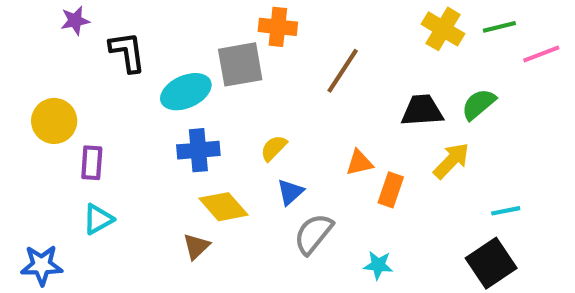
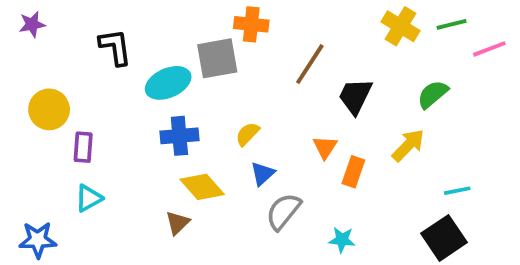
purple star: (75, 21) -> (32, 24), moved
black trapezoid: (422, 110) -> (355, 96), moved, turned -60
orange triangle: (359, 163) -> (325, 147), turned -44

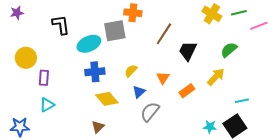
orange triangle: (325, 147) -> (163, 78), moved
orange rectangle: (353, 172) -> (187, 91), turned 35
brown triangle: (178, 223) -> (98, 127), moved
cyan star: (342, 240) -> (210, 127), moved

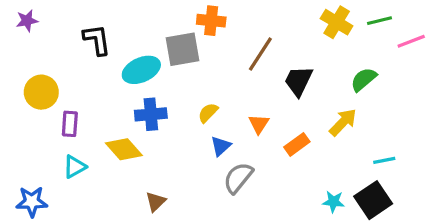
yellow diamond: (107, 99) -> (124, 149), moved

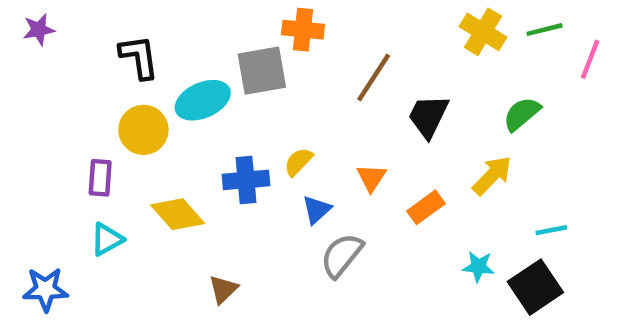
pink line: (411, 41) -> (590, 59), turned -48
yellow circle: (41, 92) -> (143, 130), moved
blue cross: (151, 114) -> (246, 180), moved
cyan star: (333, 202) -> (478, 267), moved

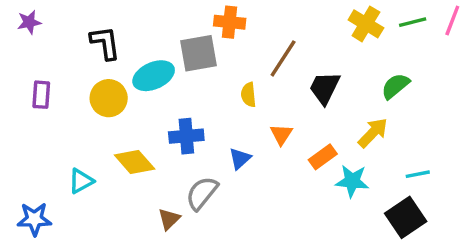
pink line: (590, 59) -> (452, 20), moved
yellow semicircle: (298, 162) -> (249, 95), moved, turned -50
purple rectangle: (100, 178) -> (41, 95), moved
gray semicircle: (342, 255) -> (202, 193), moved
cyan star: (478, 267) -> (352, 181), moved, size x1.4

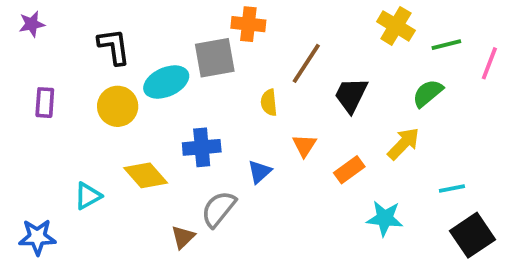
pink line: (452, 20) -> (489, 63), moved
green line: (413, 22) -> (446, 45), moved
cyan star: (352, 181) -> (385, 218), moved
black square: (406, 217) -> (472, 235), moved

